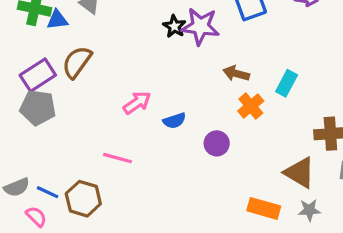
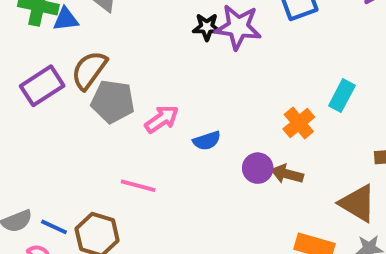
black star: (174, 26) -> (207, 27), turned -30
brown arrow: (236, 74) -> (287, 174), moved
gray pentagon: (38, 108) -> (113, 101), moved

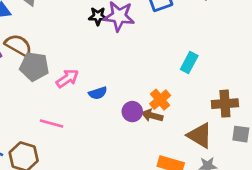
brown semicircle: (89, 70) -> (18, 45), turned 84
orange cross: (299, 123) -> (160, 100), moved

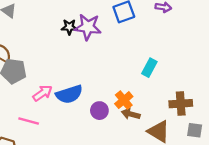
pink arrow: (67, 78) -> (43, 93), moved
blue semicircle: (98, 93) -> (69, 94), size x1.6
brown arrow: (152, 116) -> (131, 114), moved

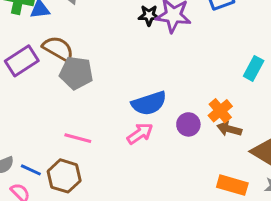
pink arrow: (43, 93) -> (140, 134), moved
pink line: (29, 121) -> (78, 138), moved

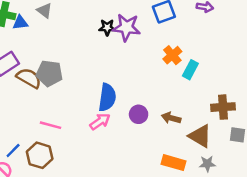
brown semicircle: (58, 49) -> (29, 78), moved
blue semicircle: (149, 103) -> (107, 97), turned -64
orange cross: (220, 111) -> (172, 55), moved
blue line: (31, 170) -> (13, 150), turned -70

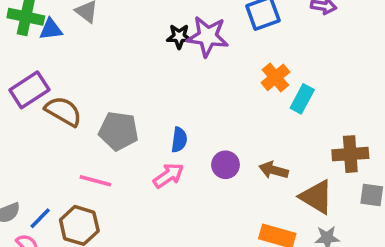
gray pentagon: (49, 73) -> (119, 131), moved
blue semicircle: (107, 97) -> (179, 140), size x0.6

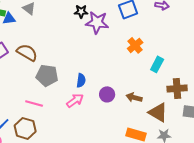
black star: (179, 36) -> (81, 11), moved
cyan rectangle: (302, 99) -> (157, 64), moved
brown semicircle: (63, 111) -> (27, 52), moved

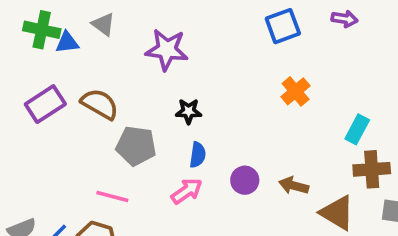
black star: (81, 11) -> (189, 111), moved
purple star: (97, 22) -> (167, 50), moved
cyan rectangle: (157, 64) -> (357, 129), moved

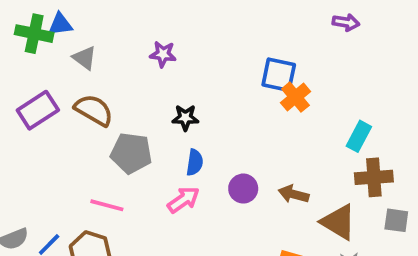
gray triangle: (103, 24) -> (85, 58), moved
blue square: (283, 26) -> (279, 75), moved, turned 32
blue triangle: (67, 42) -> (60, 24), moved
purple star: (167, 50) -> (163, 54), size x0.6

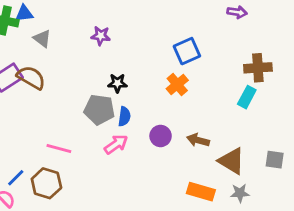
blue square: (279, 75) -> (187, 51), turned -36
orange cross: (295, 97) -> (177, 85), moved
brown semicircle: (94, 110) -> (31, 78), moved
gray pentagon: (131, 153) -> (99, 110), moved
brown cross: (374, 177) -> (258, 68), moved

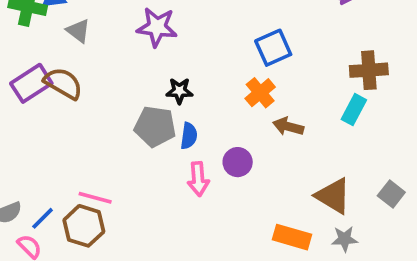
purple star: (101, 36) -> (157, 27), size x1.5
brown arrow: (198, 140) -> (288, 126), moved
pink arrow: (116, 144) -> (198, 179), moved, turned 120
pink line: (59, 149) -> (95, 198), moved
gray square: (275, 160) -> (391, 194), turned 30

